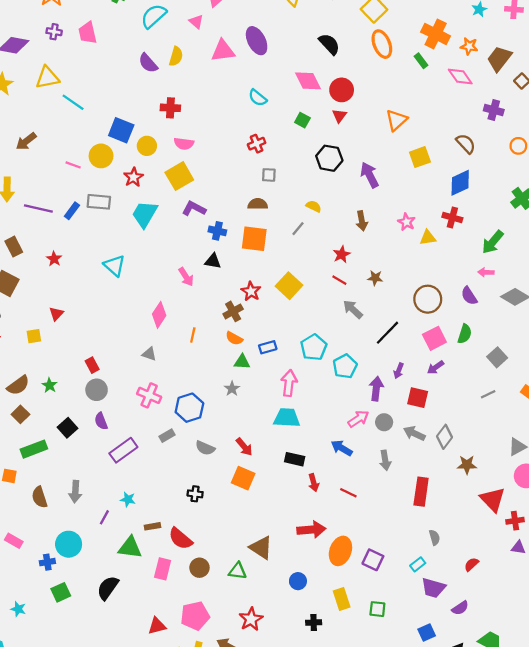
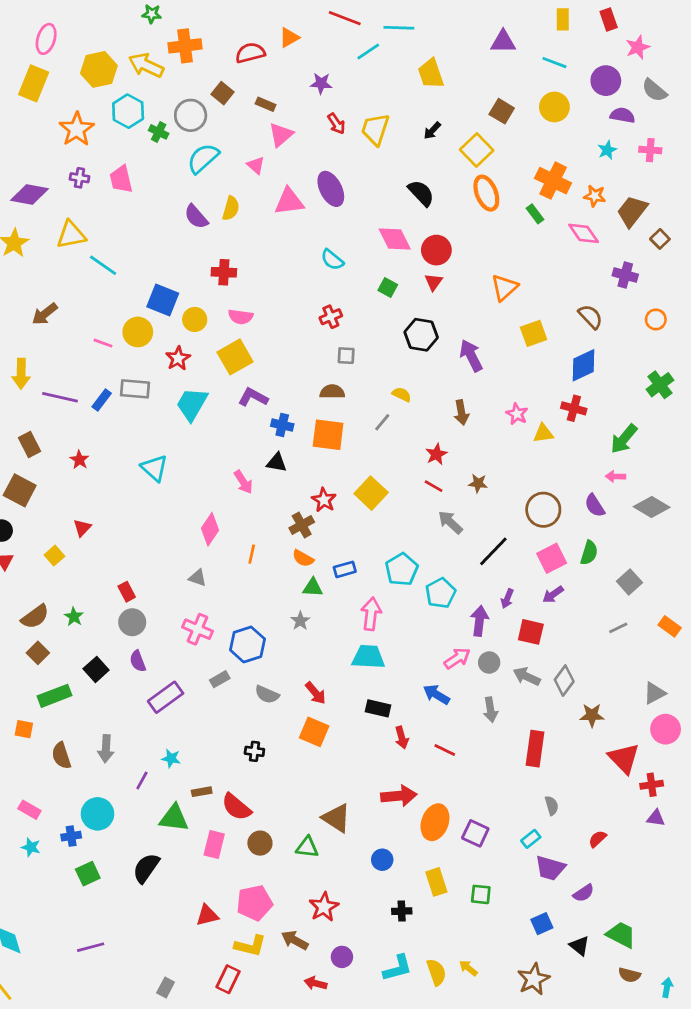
yellow square: (34, 336) -> (54, 556), turned -32
cyan star: (18, 609) -> (31, 847), moved

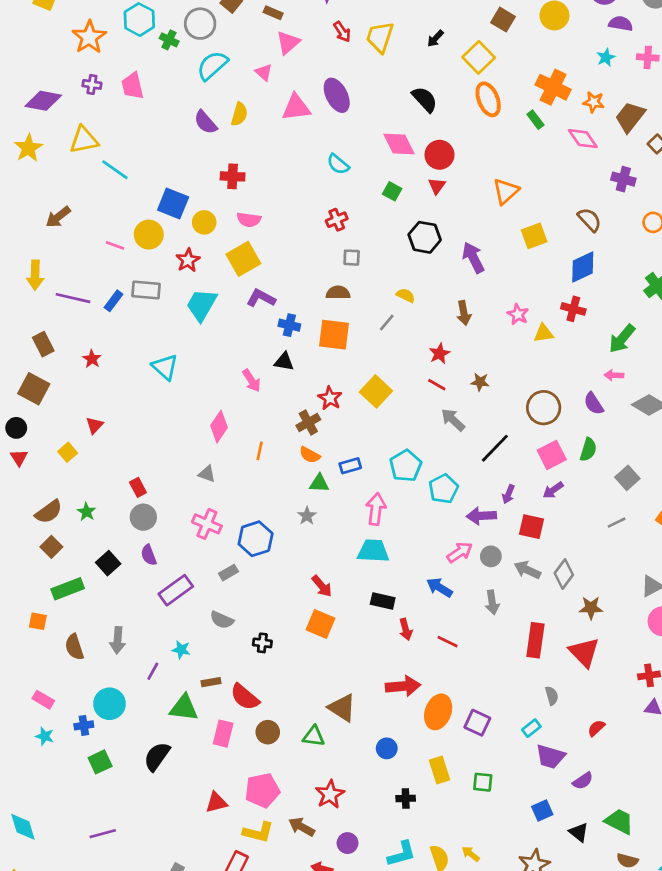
purple arrow: (479, 621) -> (481, 516), turned -100
gray semicircle: (267, 694) -> (222, 620), moved
red triangle: (624, 758) -> (584, 652), moved

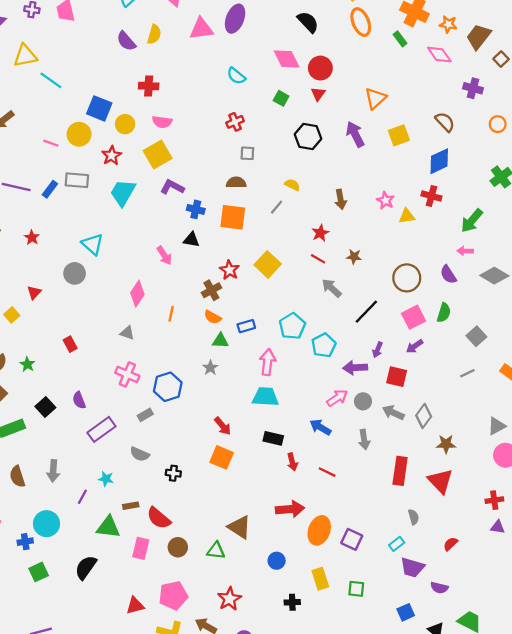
purple ellipse: (337, 95) -> (235, 19), turned 48
purple arrow: (473, 258) -> (355, 134), moved
gray circle: (143, 517) -> (75, 273), moved
purple semicircle: (583, 781) -> (439, 588), turned 48

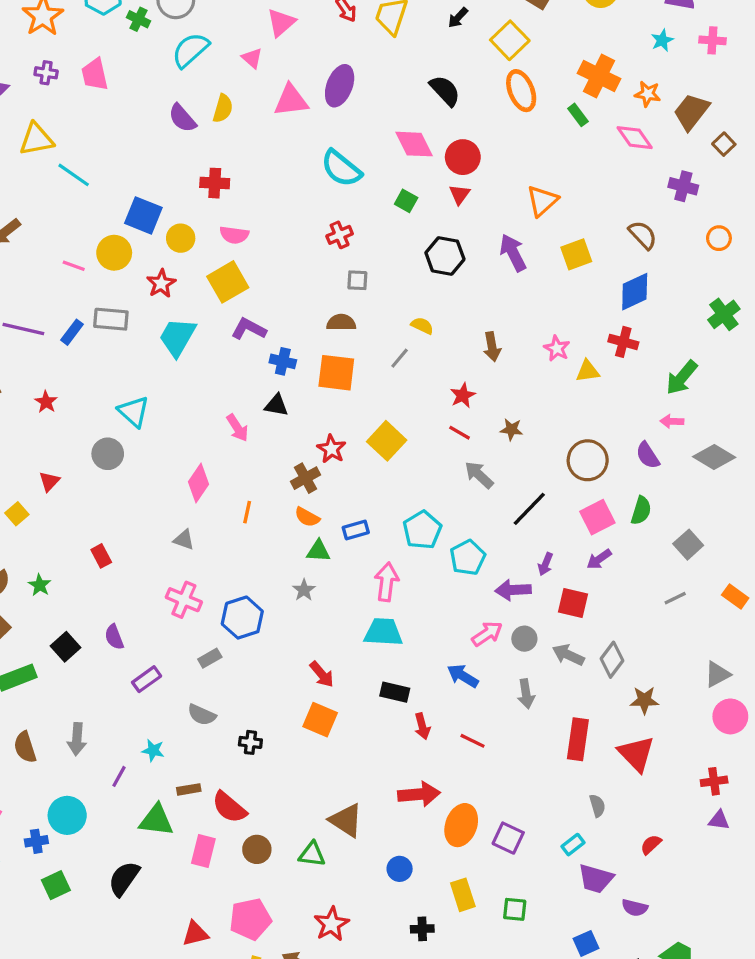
cyan semicircle: (236, 76) -> (341, 168), size x1.5
purple rectangle: (101, 429) -> (147, 679), size x0.7

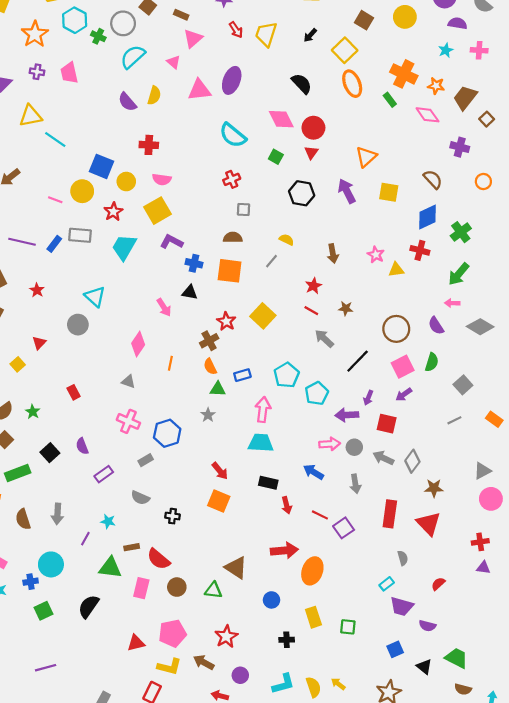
yellow square: (576, 254) -> (389, 192), turned 30
green cross: (724, 314) -> (461, 232), moved
orange semicircle: (307, 517) -> (210, 367), turned 35
pink arrow: (487, 634) -> (330, 444), turned 30
purple square: (508, 838) -> (344, 528), moved, turned 30

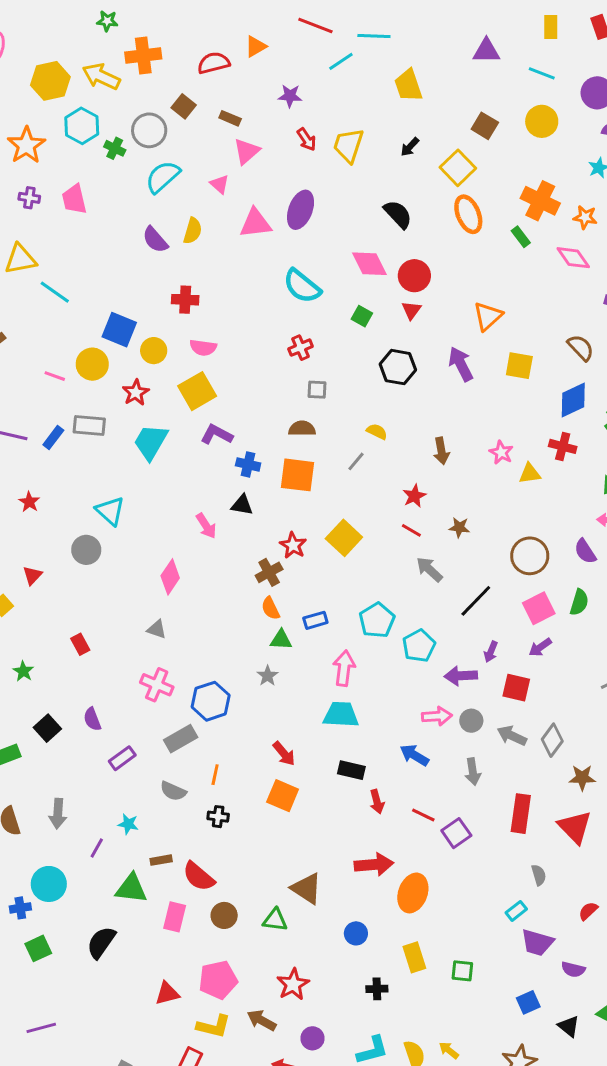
orange line: (170, 363) -> (215, 775), moved
gray rectangle: (146, 460) -> (181, 739), size x1.5

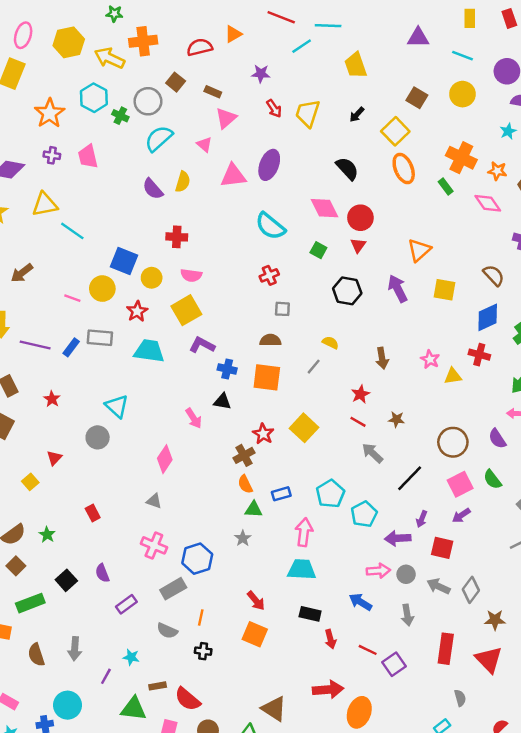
yellow hexagon: (50, 81) -> (69, 42), moved
cyan trapezoid: (151, 442) -> (149, 351), turned 68
green semicircle: (579, 602) -> (492, 479), turned 125

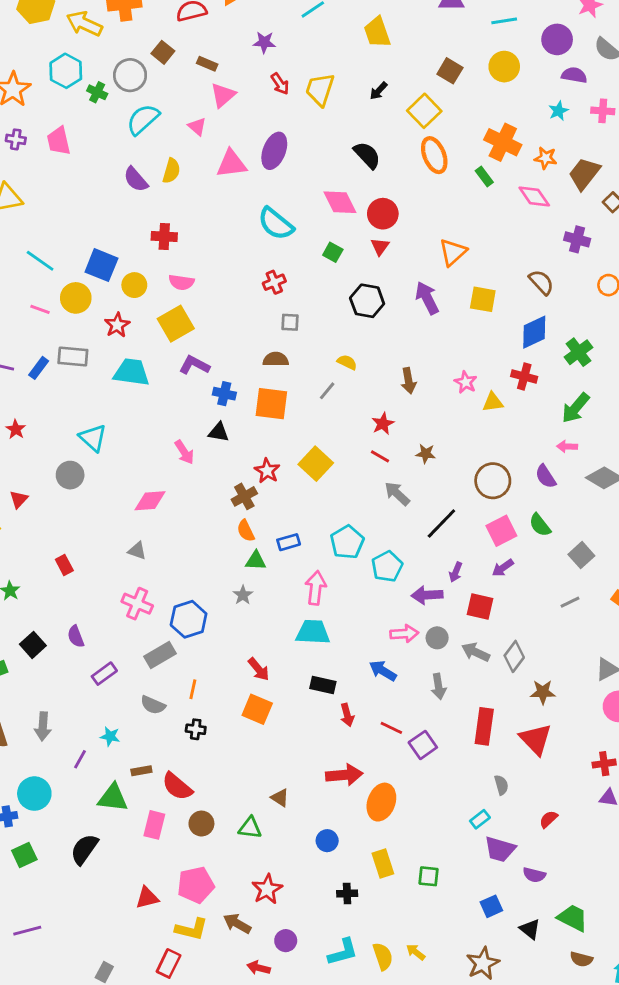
cyan line: (462, 56) -> (504, 21), turned -30
cyan line: (72, 231) -> (40, 261), moved
pink diamond: (165, 459) -> (150, 501), turned 52
brown triangle: (274, 709) -> (280, 798), size x0.6

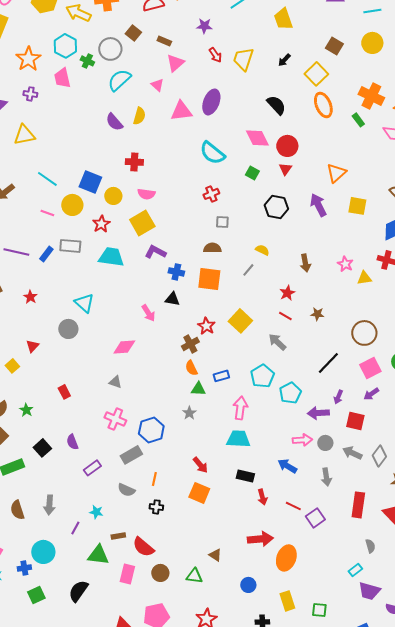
pink trapezoid: (59, 141) -> (62, 78), moved
gray arrow: (397, 494) -> (277, 342), moved

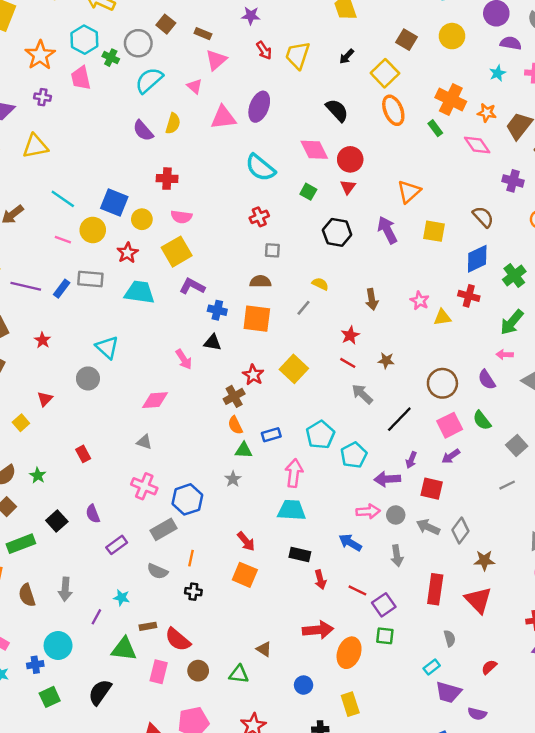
gray arrow: (277, 342) -> (362, 394), moved
green square: (319, 610) -> (385, 636), moved

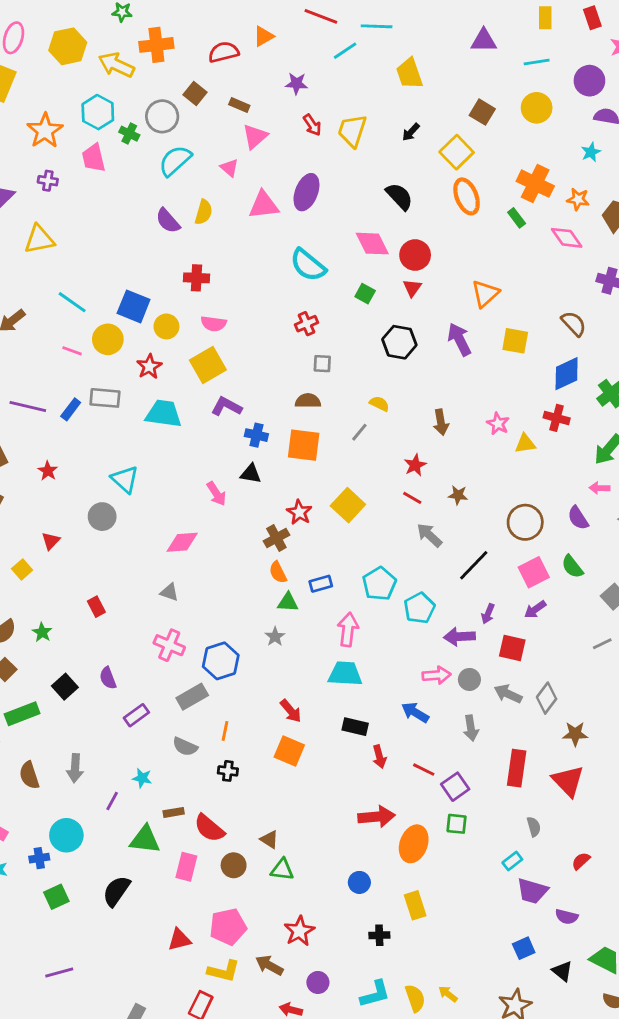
brown triangle: (264, 649) -> (269, 840), moved

